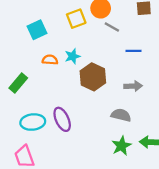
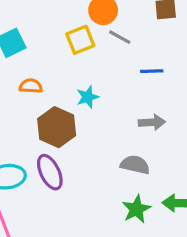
yellow square: (76, 19) -> (80, 40), moved
cyan star: (72, 56) -> (88, 97), moved
brown hexagon: (93, 77) -> (57, 127), moved

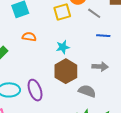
gray line: (120, 37) -> (94, 13), moved
brown hexagon: (57, 127) -> (66, 71), moved

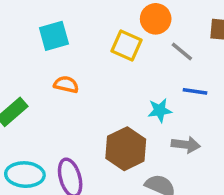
yellow square: (62, 12) -> (126, 45), turned 36
cyan star: (63, 47) -> (160, 110), moved

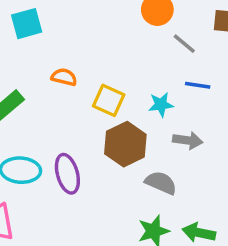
cyan square: (54, 36) -> (27, 24), moved
yellow square: (126, 45) -> (109, 100), moved

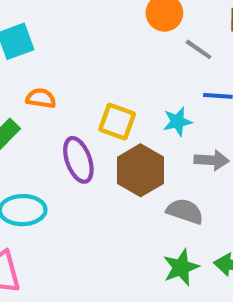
orange semicircle: (64, 77) -> (41, 98), moved
purple ellipse: (67, 174) -> (78, 160), moved

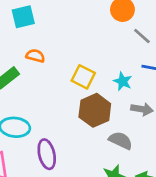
cyan star: (177, 122) -> (123, 81), turned 30
purple ellipse: (78, 160) -> (47, 154), moved

